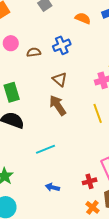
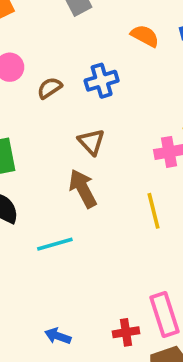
brown semicircle: (34, 52) -> (50, 88), turned -32
cyan line: (46, 149) -> (55, 244), moved

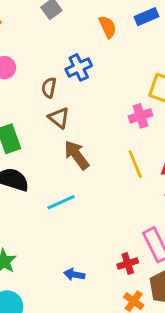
orange semicircle: (145, 36) -> (108, 27), turned 45
brown semicircle: (50, 88) -> (49, 88), moved, turned -36
brown triangle: (91, 142) -> (59, 118), moved

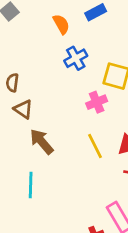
blue cross: (79, 67) -> (76, 58), moved
cyan line: (61, 202) -> (31, 185), turned -60

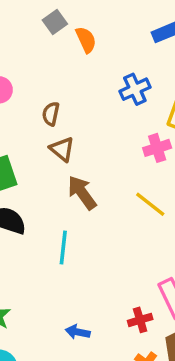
orange semicircle: (61, 24) -> (86, 40), moved
yellow line: (95, 146) -> (150, 204), turned -30

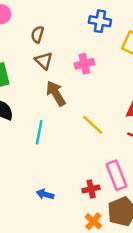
blue cross: (135, 89) -> (100, 21), turned 30
pink cross: (157, 148) -> (84, 64), moved
yellow line: (150, 204) -> (93, 125), moved

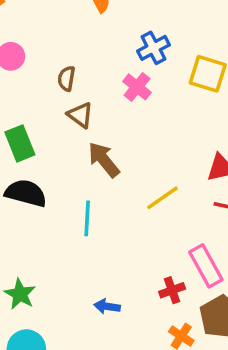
blue cross: (100, 21) -> (154, 48), turned -30
pink cross: (84, 64) -> (137, 87), moved, turned -30
yellow line: (93, 125) -> (163, 198), turned -70

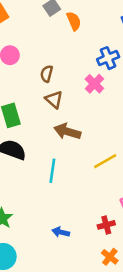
brown arrow: (104, 160) -> (67, 132), turned -40

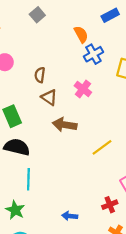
orange semicircle: (74, 21) -> (81, 34), moved
pink cross: (94, 84) -> (83, 89), moved
cyan line: (52, 171) -> (28, 179), moved

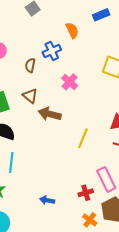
blue cross: (93, 54) -> (52, 51), moved
brown triangle: (49, 97) -> (30, 96), moved
yellow line: (102, 147) -> (83, 138), turned -36

